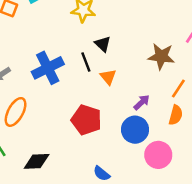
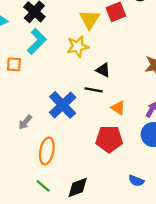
black line: (86, 62) -> (94, 90), turned -42
orange triangle: (108, 77) -> (118, 108), moved

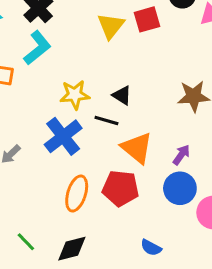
yellow star: (78, 46) -> (75, 95), moved
orange triangle: (118, 108) -> (137, 148), size x1.6
orange ellipse: (47, 151) -> (77, 194), moved

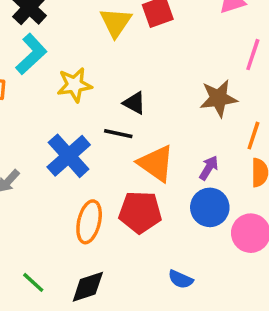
yellow star: (75, 95) -> (75, 85), moved

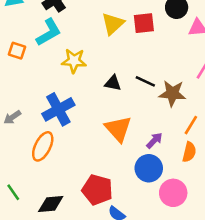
black triangle: (134, 103) -> (113, 83), turned -30
black line: (118, 134) -> (145, 81), moved
red pentagon: (140, 212) -> (97, 190), moved
orange ellipse: (89, 222) -> (43, 146), moved

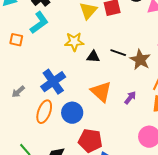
yellow star: (74, 61) -> (74, 42), moved
brown star: (172, 93) -> (140, 60), turned 30
blue circle: (149, 168) -> (72, 113), moved

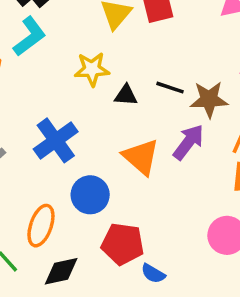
brown star: (140, 60) -> (209, 99), turned -30
purple arrow: (130, 98) -> (188, 142), moved, size x1.5
orange ellipse: (44, 112) -> (41, 226), moved

